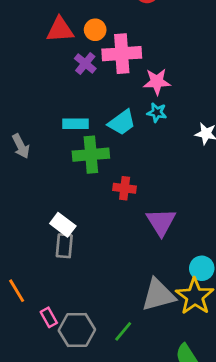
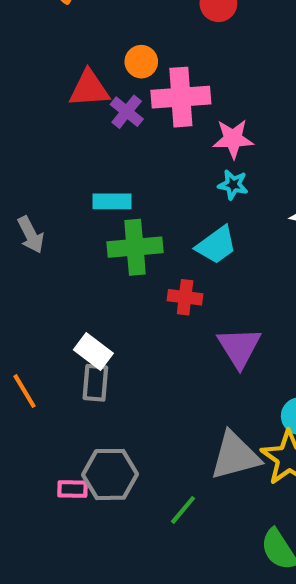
red triangle: (60, 30) -> (89, 89), moved
cyan trapezoid: (122, 122) -> (216, 245), moved
orange line: (17, 291) -> (25, 391), moved
pink rectangle: (49, 317) -> (72, 489), turned -60
gray hexagon: (77, 330) -> (110, 474), moved

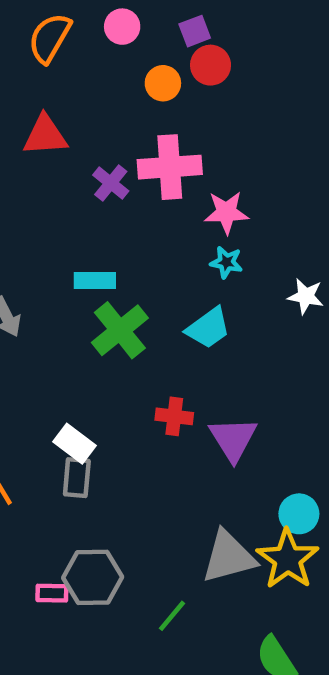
orange circle: (141, 62) -> (163, 83), moved
red triangle: (89, 89) -> (45, 135), moved
green cross: (135, 247) -> (120, 330), turned -34
red cross: (185, 297) -> (174, 416), moved

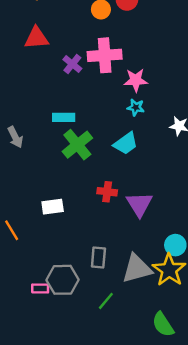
white rectangle: (75, 444) -> (53, 207), turned -45
gray rectangle: (77, 478) -> (98, 257), moved

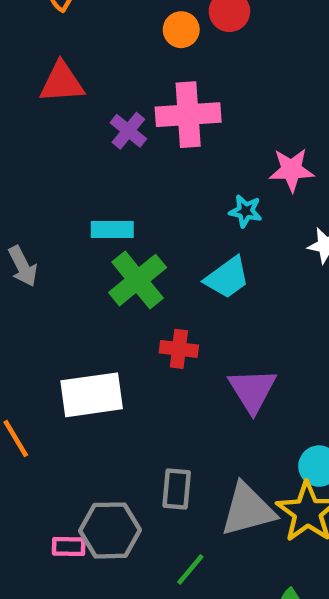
pink star: (136, 80) -> (291, 170), moved
red cross: (107, 192) -> (179, 349), moved
white rectangle: (53, 207) -> (92, 395), size x1.5

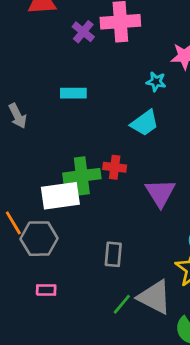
green cross: (138, 280) -> (82, 176), moved, turned 32
gray triangle: (248, 510) -> (155, 297), moved, turned 42
gray hexagon: (110, 530) -> (39, 239), moved

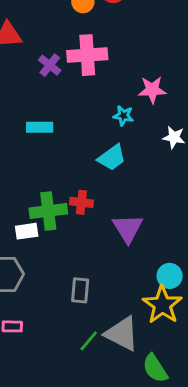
white rectangle: (60, 196) -> (27, 231), size x0.6

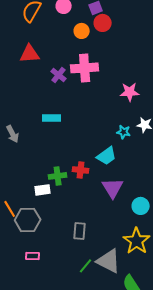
cyan star: (123, 116) -> (124, 132), moved
cyan trapezoid: (112, 158) -> (107, 156), moved
green cross: (48, 211) -> (58, 176), size x0.7
cyan circle: (170, 276) -> (141, 206), moved

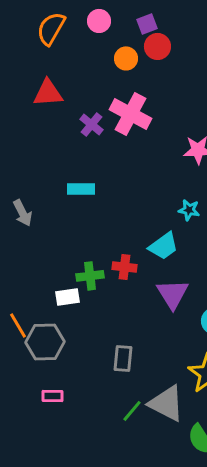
pink cross: (85, 68) -> (130, 114), turned 32

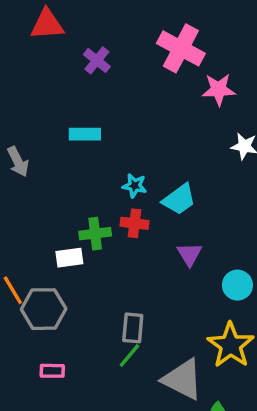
pink cross: (130, 114) -> (181, 48), moved
cyan star: (189, 210) -> (135, 186), moved
purple triangle: (172, 294) -> (189, 254), size x0.7
green line: (132, 411) -> (129, 355), moved

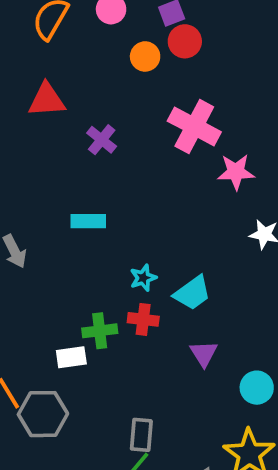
cyan star: (135, 186) -> (143, 278), turned -30

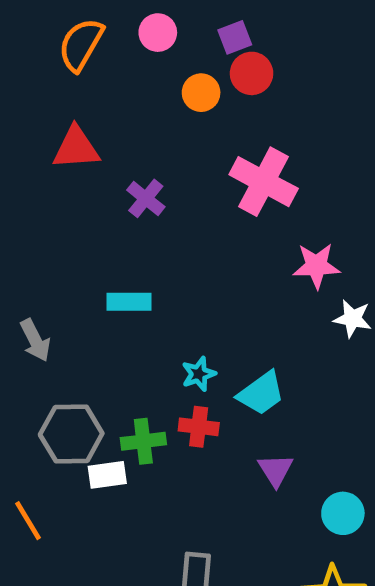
pink star: (236, 172) -> (316, 266), moved
gray hexagon: (43, 414) -> (71, 434), moved

